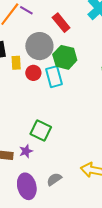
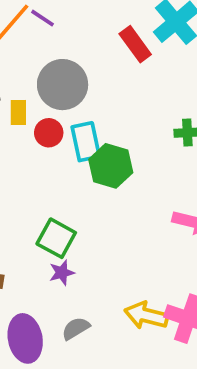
red rectangle: (61, 23) -> (135, 44), moved
green hexagon: (65, 57) -> (111, 166), moved
purple star: (26, 151) -> (62, 273), moved

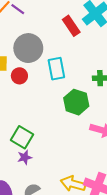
cyan rectangle: (86, 142) -> (56, 69), moved
green hexagon: (111, 166) -> (76, 102), moved

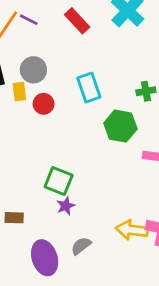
red rectangle: (71, 26) -> (77, 21), moved
gray circle: (28, 48) -> (33, 70), moved, size x0.7

